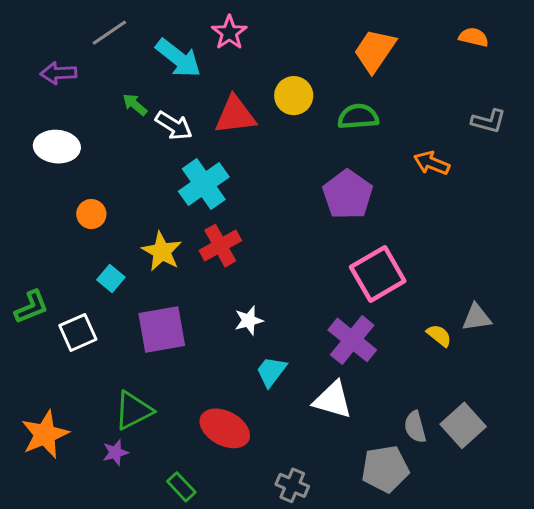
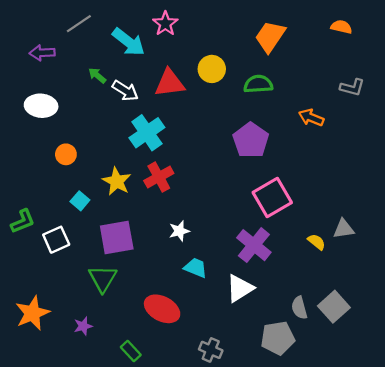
cyan trapezoid: (271, 371) -> (196, 268), turned 75
white triangle: (333, 400) -> (240, 288), turned -48
green triangle: (133, 410) -> (103, 279), moved, turned -32

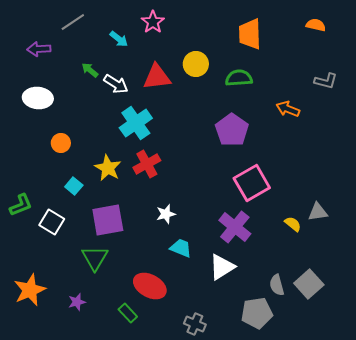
orange trapezoid: (270, 37) -> (250, 34), turned -36
cyan arrow: (129, 42) -> (119, 39), size x0.6
white square: (56, 240) -> (52, 222), turned -35
green rectangle: (131, 351) -> (128, 313), moved

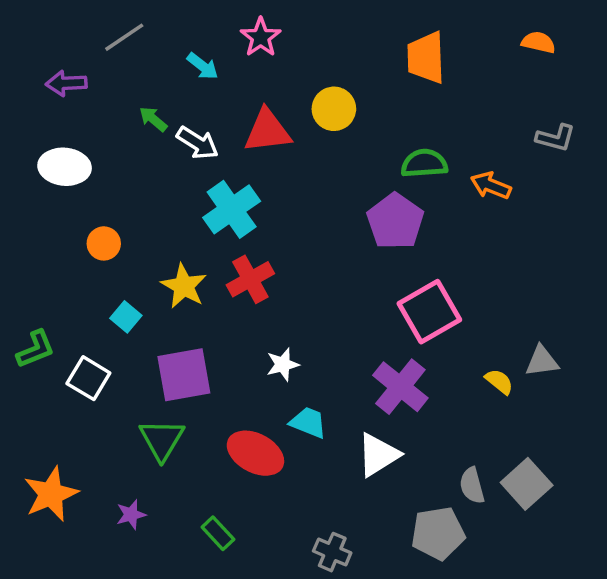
green semicircle: (239, 78) -> (424, 163), moved
red ellipse: (150, 286) -> (255, 453), moved

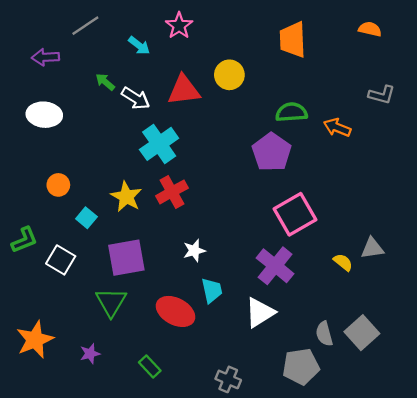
orange circle: (104, 243) -> (58, 185), moved
cyan trapezoid: (308, 422) -> (212, 290), turned 56

